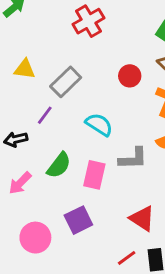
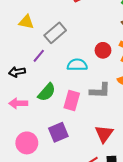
red circle: (130, 76) -> (103, 50), moved
cyan semicircle: (99, 125) -> (77, 65), turned -36
pink arrow: (20, 183) -> (18, 103), turned 42
red triangle: (142, 218) -> (104, 134), turned 30

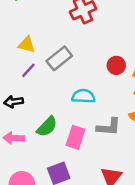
red circle: (103, 50) -> (116, 65), moved
purple line: (39, 56) -> (28, 70), moved

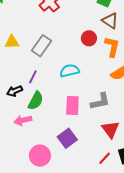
purple line: (28, 70) -> (33, 77), moved
green semicircle: (47, 127) -> (36, 101), moved
gray L-shape: (109, 127) -> (100, 101), moved

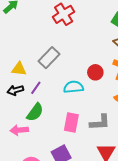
red circle: (89, 38) -> (95, 72), moved
yellow triangle: (12, 42) -> (19, 69), moved
black arrow: (14, 91) -> (15, 90), moved

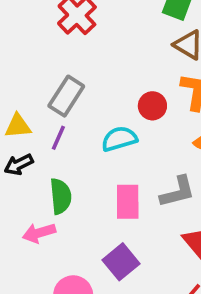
purple line: (36, 88) -> (58, 138), moved
green semicircle: (35, 112) -> (61, 196), turned -30

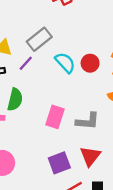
cyan semicircle: (119, 139) -> (65, 63), moved, turned 45
purple square: (121, 262) -> (59, 163), moved

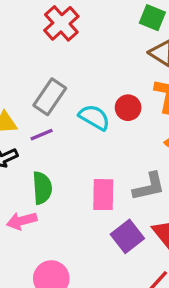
purple line: (26, 63) -> (42, 135), turned 42
purple square: (59, 163) -> (127, 236), moved

